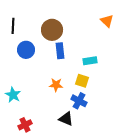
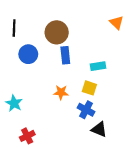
black triangle: (66, 119) -> (99, 129), moved

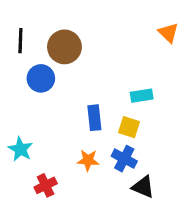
brown circle: (57, 32) -> (64, 47), moved
blue rectangle: (65, 55) -> (94, 118), moved
orange star: (61, 92) -> (88, 160), moved
red cross: (27, 136) -> (46, 185), moved

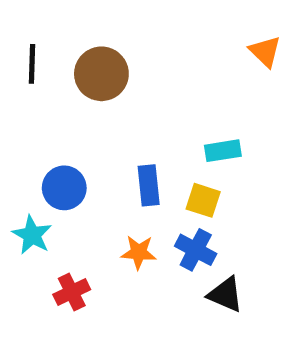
blue circle: (41, 78) -> (64, 188), moved

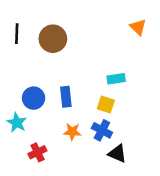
blue rectangle: (149, 185) -> (66, 97), moved

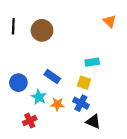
blue rectangle: (66, 97) -> (52, 76), turned -49
blue circle: (34, 98) -> (18, 83), moved
cyan star: (17, 123) -> (39, 97), moved

